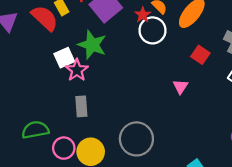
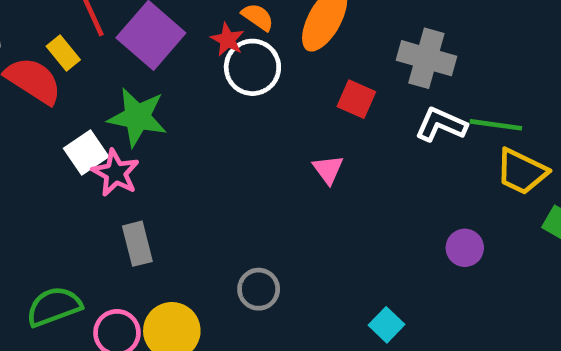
gray circle: (136, 139) -> (259, 289), size x0.6

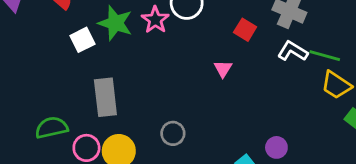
pink star: (116, 173) -> (155, 20), moved
gray rectangle: (137, 244) -> (105, 97), size x1.5
purple circle: (465, 248) -> (276, 147), moved

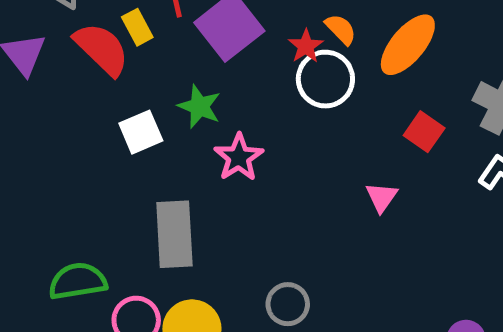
pink star: (155, 20) -> (239, 157), moved
green star: (115, 23) -> (199, 106), size x0.7

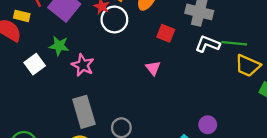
yellow rectangle: (137, 27) -> (22, 16), turned -35
gray rectangle: (174, 234) -> (84, 112), moved

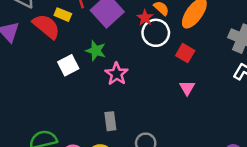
red square: (166, 33) -> (185, 53), moved
gray rectangle: (84, 112) -> (110, 121), size x0.6

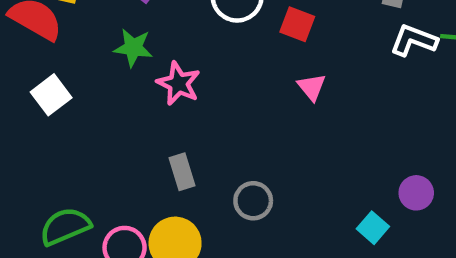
white square: (68, 65) -> (51, 95), moved

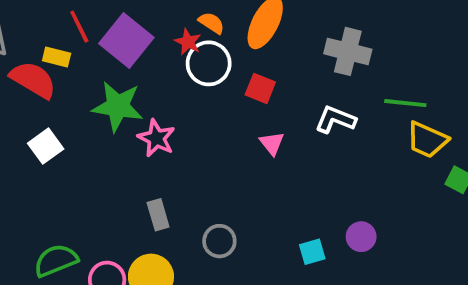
white L-shape: (414, 40) -> (335, 120), moved
green star: (133, 48) -> (118, 106), size x1.5
cyan square: (373, 228) -> (312, 252), moved, turned 32

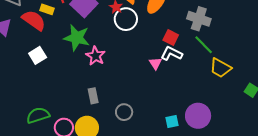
red square: (260, 88) -> (171, 38), moved
green line: (405, 103) -> (204, 45), moved, turned 35
white L-shape: (335, 120) -> (172, 54), moved
yellow trapezoid: (427, 140) -> (220, 68), moved
purple circle: (361, 237) -> (198, 116), size x1.6

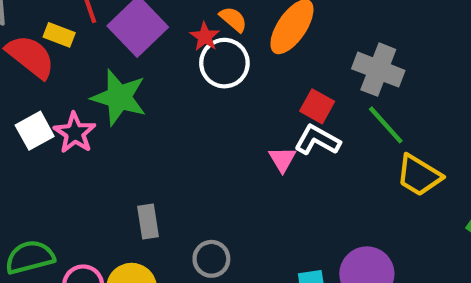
pink star: (96, 56) -> (75, 133), moved

